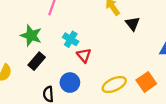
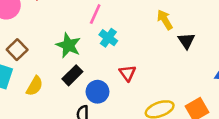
cyan cross: (71, 39) -> (108, 38), moved
blue circle: (70, 83) -> (97, 92), moved

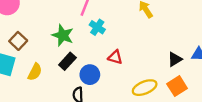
black triangle: (186, 41) -> (175, 59), moved, turned 35
red triangle: (127, 73) -> (115, 57), turned -35

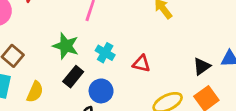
cyan cross: (97, 27) -> (105, 53), moved
red triangle: (115, 57) -> (141, 64), moved

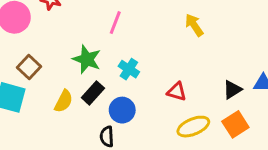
red triangle: (141, 64) -> (177, 92), moved
yellow semicircle: (35, 92) -> (64, 101), moved

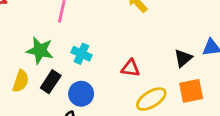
yellow semicircle: (64, 101) -> (21, 81), moved
orange square: (235, 124) -> (191, 91), turned 30

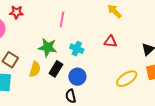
red triangle: (130, 68) -> (110, 42), moved

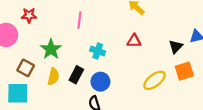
green star: (48, 47) -> (51, 49), moved, turned 30

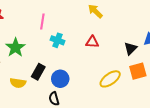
cyan cross: (98, 51) -> (57, 40), moved
yellow semicircle: (53, 77) -> (18, 83), moved, turned 84

